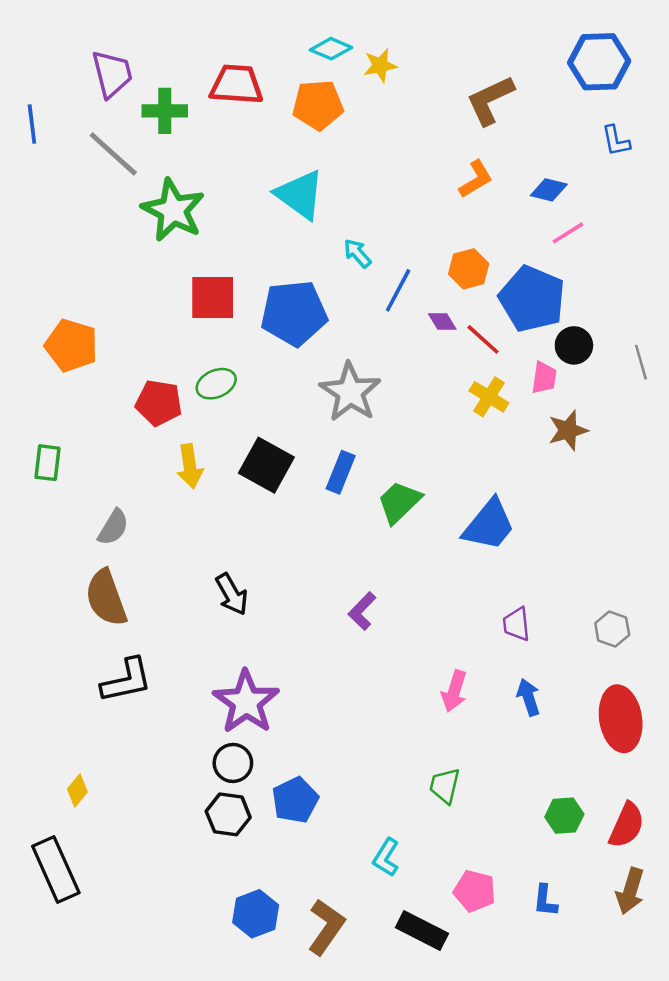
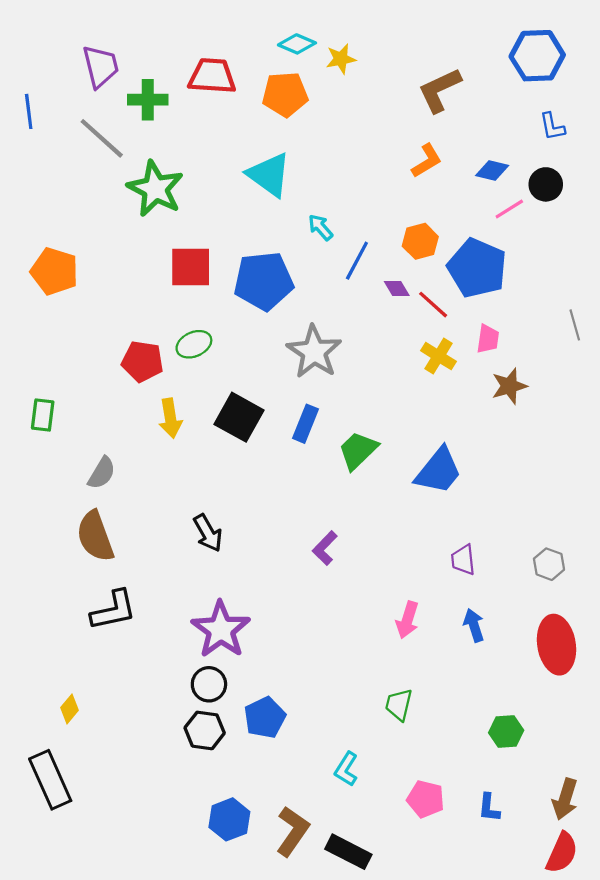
orange pentagon: (71, 345) -> (54, 271), moved
black circle: (574, 345) -> (546, 184), moved
red semicircle: (627, 825) -> (562, 853), moved
black rectangle: (422, 931) -> (348, 852), moved

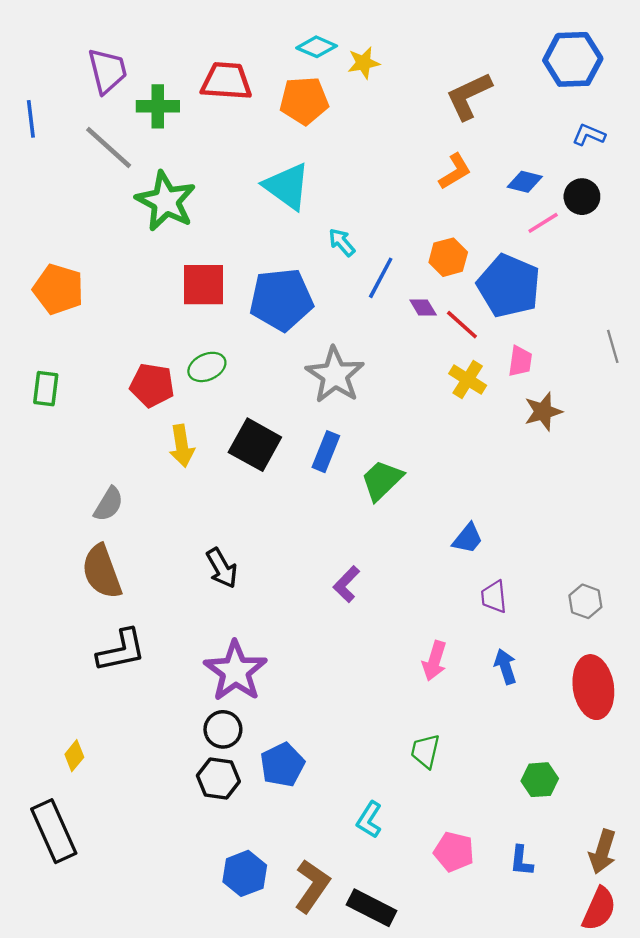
blue L-shape: (552, 126) -> (589, 135), turned 124
green rectangle: (43, 415) -> (46, 389), moved
blue trapezoid: (438, 471) -> (468, 538), moved, size x0.6

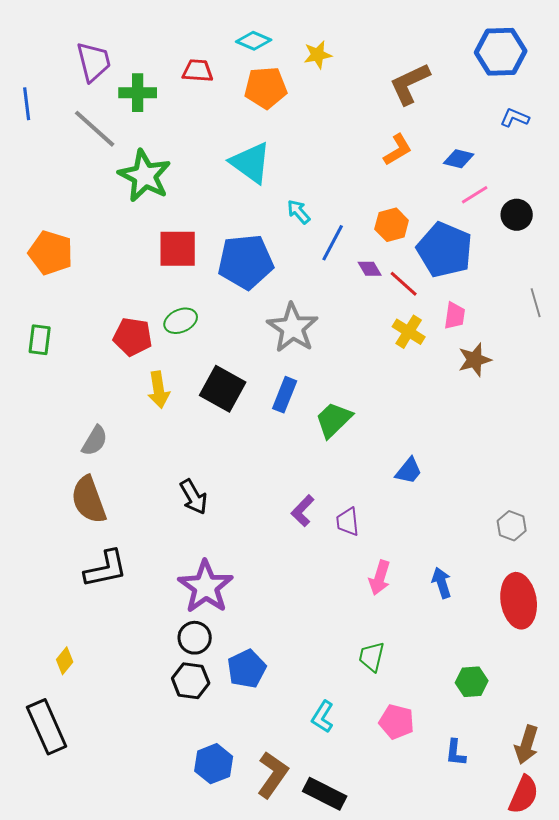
cyan diamond: (317, 47) -> (254, 41), moved
red trapezoid: (226, 81) -> (198, 71), size x0.7
black circle: (582, 197) -> (517, 215), moved
purple trapezoid: (494, 597) -> (348, 522), moved
pink pentagon: (454, 852) -> (397, 722), moved

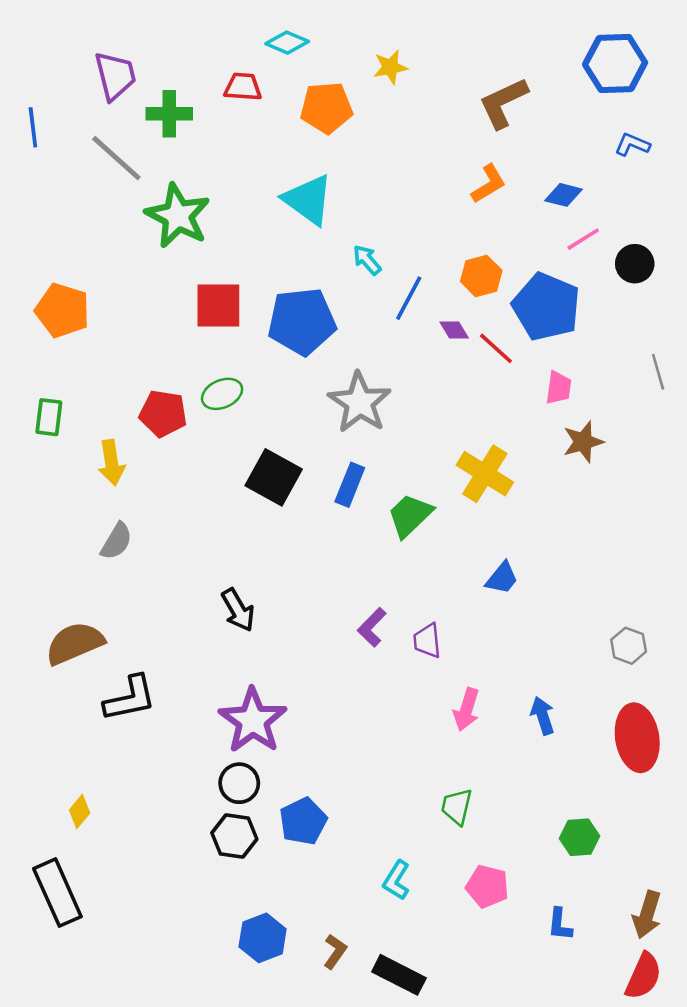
cyan diamond: (254, 41) -> (287, 43), moved
yellow cross: (409, 332) -> (485, 474), moved, size x1.4
yellow arrow: (159, 390) -> (112, 463), moved
brown semicircle: (89, 500) -> (75, 643), moved, turned 87
brown L-shape: (273, 775) -> (335, 951), size x0.6

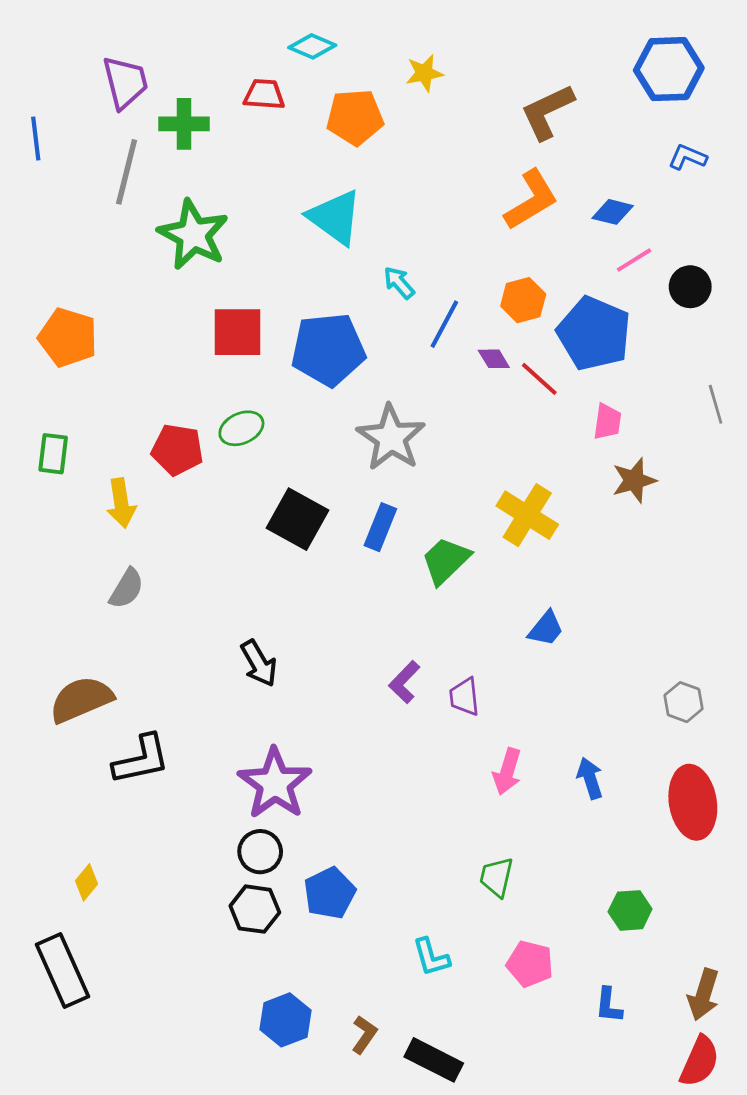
gray line: (116, 158) -> (127, 172), turned 62
orange L-shape: (489, 184) -> (531, 200), size x1.4
cyan L-shape: (396, 880) -> (431, 957), turned -48

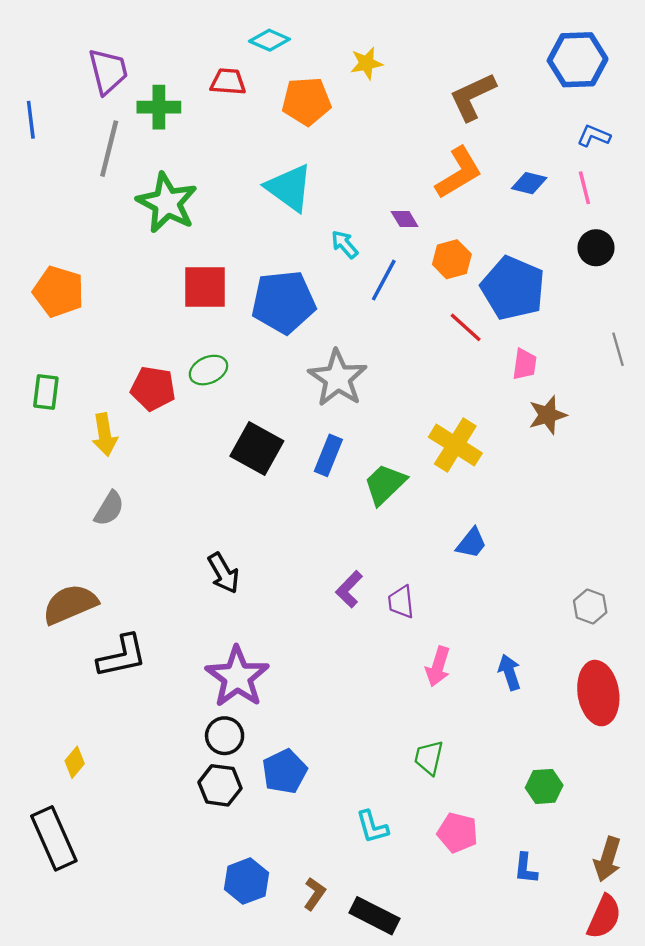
pink line: (634, 260) -> (584, 188), moved, turned -72
purple diamond: (494, 359) -> (405, 219), moved

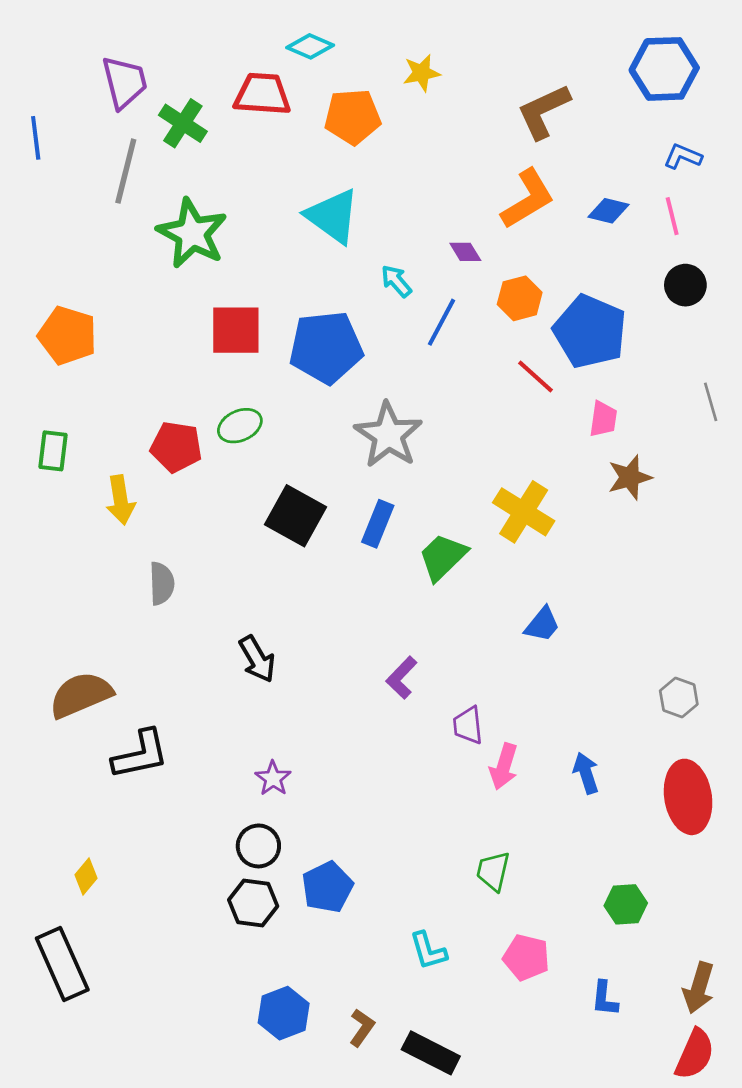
red trapezoid: (228, 82) -> (262, 94), size x1.4
green cross: (159, 107) -> (183, 123), turned 33
gray semicircle: (109, 508) -> (162, 583), moved, turned -33
purple trapezoid: (401, 602) -> (468, 725), moved
purple star: (237, 677) -> (273, 778), size x0.5

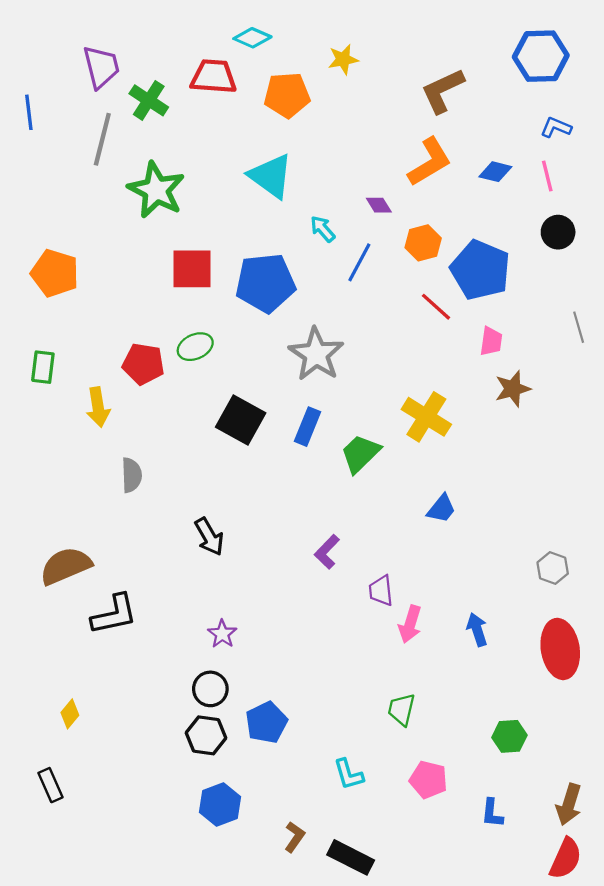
black rectangle: (62, 964) -> (51, 785), size x0.6
blue hexagon: (284, 1013) -> (220, 804), moved

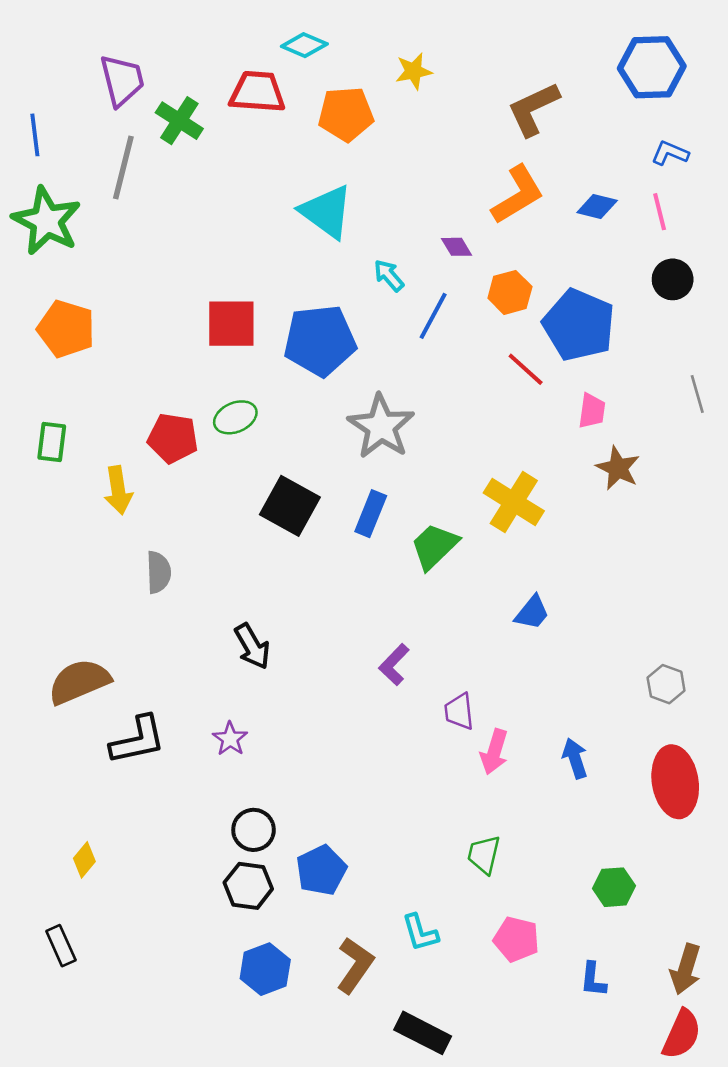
green star: (156, 190) -> (47, 221), moved
brown star: (513, 389) -> (618, 468), turned -30
purple star: (222, 634) -> (230, 739), moved
brown L-shape: (295, 837) -> (355, 965), moved, size x1.5

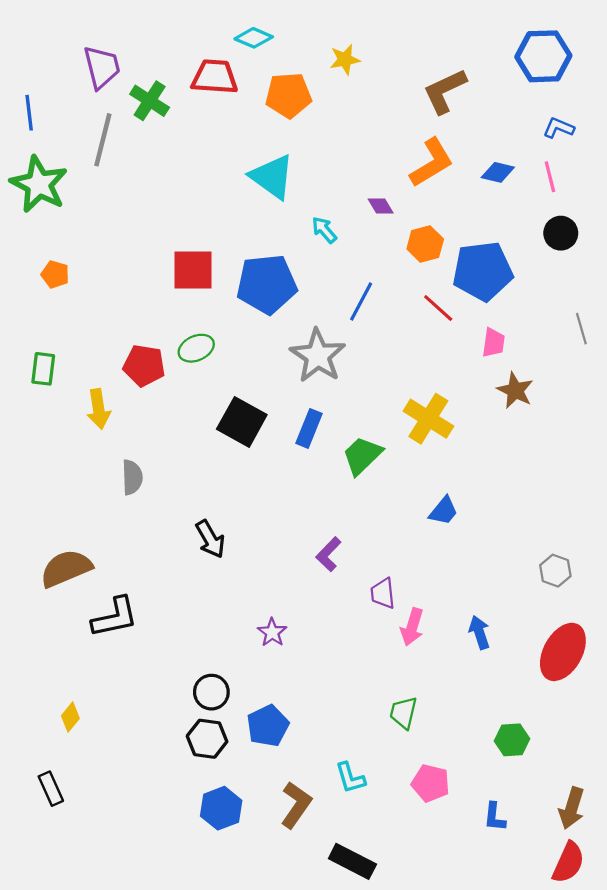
blue line: (433, 316) -> (361, 301), moved
blue pentagon: (579, 325) -> (483, 271), turned -30
orange pentagon: (66, 329) -> (55, 274), size x0.6
purple star: (230, 739) -> (272, 632), moved
red ellipse: (675, 782) -> (563, 652), turned 38

